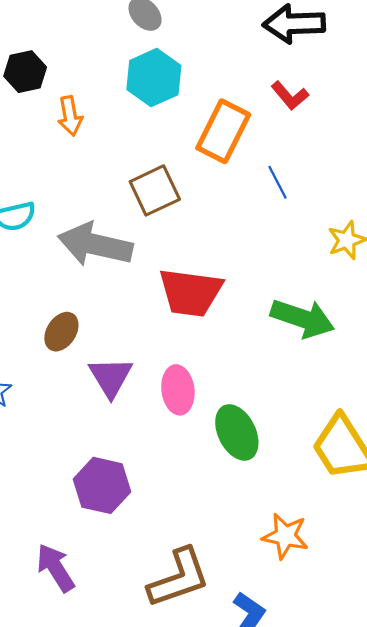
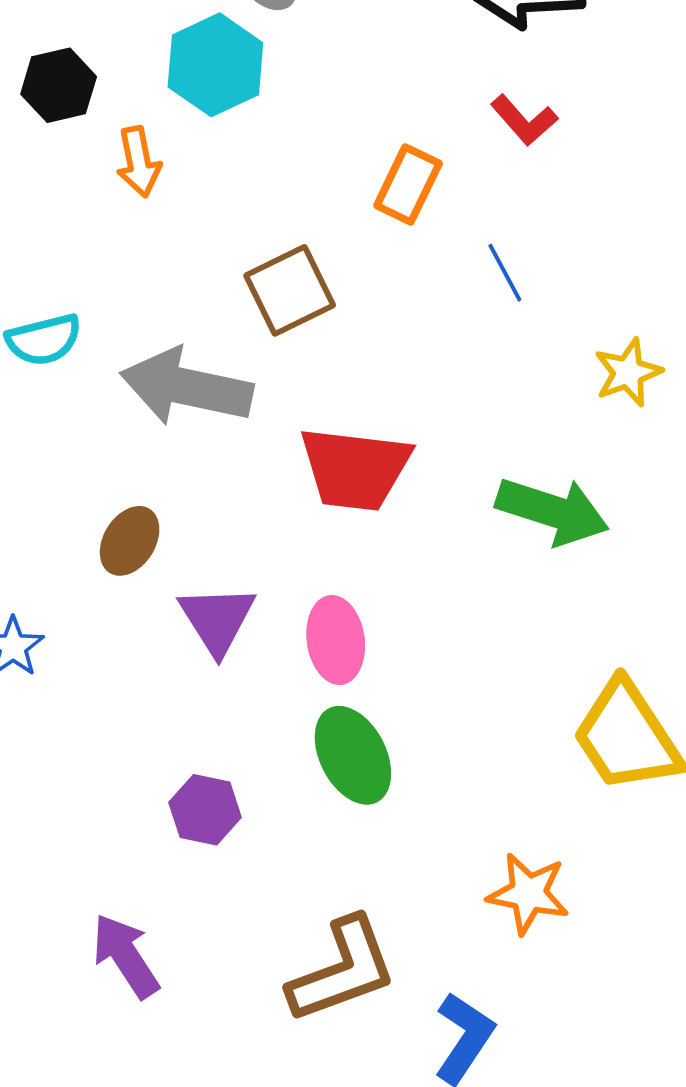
cyan hexagon: (154, 78) -> (215, 65), moved
orange rectangle: (223, 131) -> (408, 185), size x0.7
green ellipse: (237, 432) -> (353, 755), moved
purple hexagon: (102, 485) -> (205, 810), size x0.7

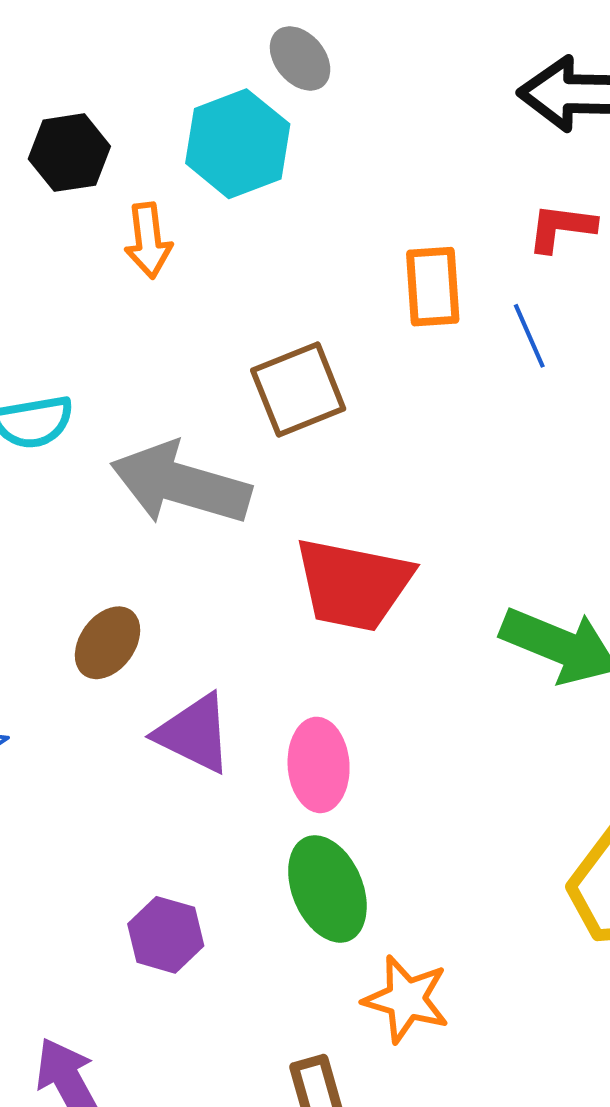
red L-shape: (524, 120) -> (561, 228), turned 134
orange rectangle: (408, 185) -> (433, 287), turned -34
blue line: (505, 273) -> (529, 336), moved
purple triangle: (217, 619) -> (194, 733), turned -36
orange star: (528, 894) -> (406, 999), moved

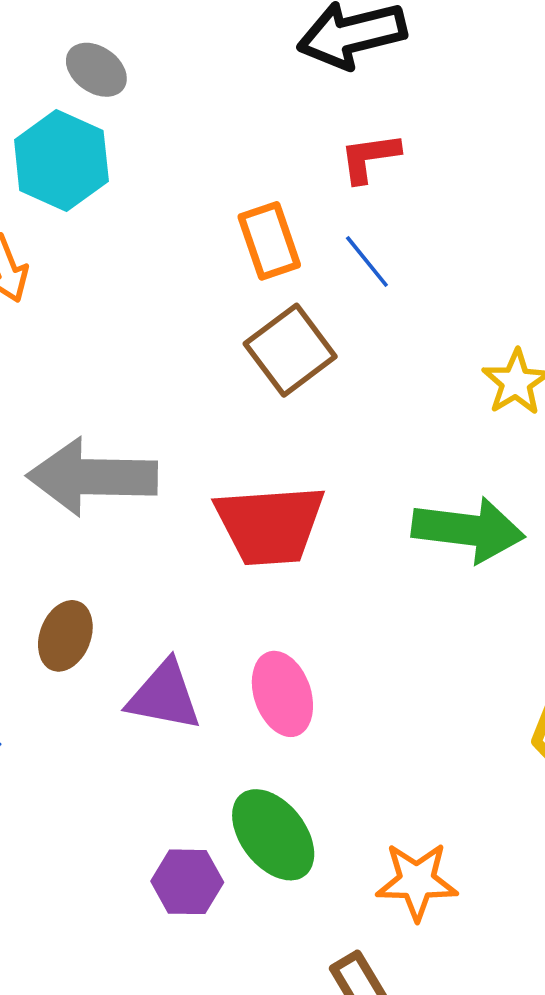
brown square: (298, 390) -> (290, 350), moved
green ellipse: (327, 889) -> (273, 835), moved

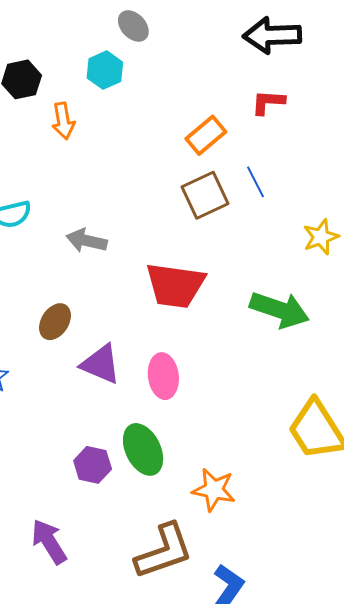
cyan hexagon: (61, 161) -> (105, 70), size x0.7
orange rectangle: (269, 241) -> (206, 135), turned 57
blue line: (367, 261) -> (255, 182), moved
gray arrow: (92, 477) -> (87, 241), size x0.6

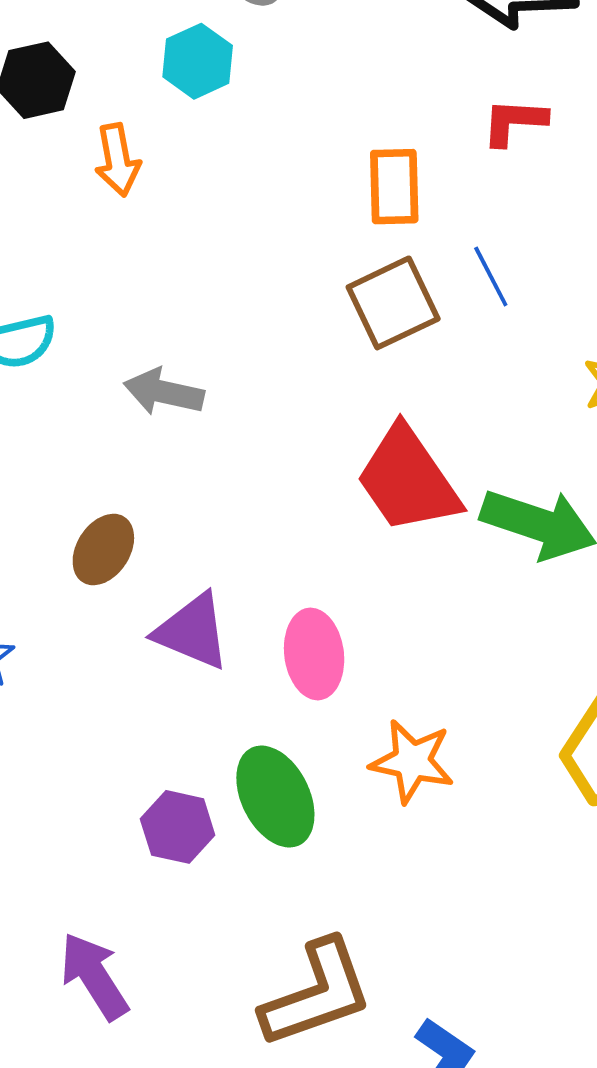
orange rectangle: (206, 135) -> (394, 187), turned -51
red trapezoid: (175, 285) -> (408, 480), moved, turned 48
orange star: (214, 490) -> (412, 761), moved

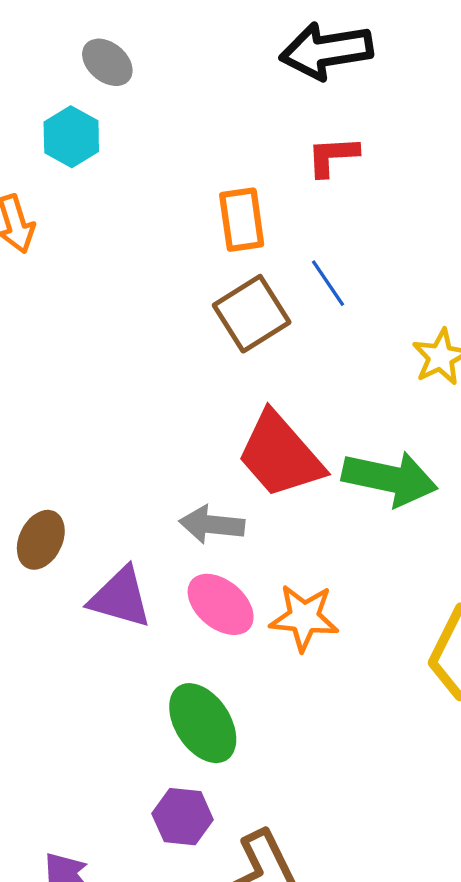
gray arrow: (164, 392) -> (212, 525), moved
pink ellipse: (314, 654) -> (221, 604), turned -36
orange star: (412, 761) -> (304, 618), moved
purple hexagon: (178, 827) -> (183, 817), moved

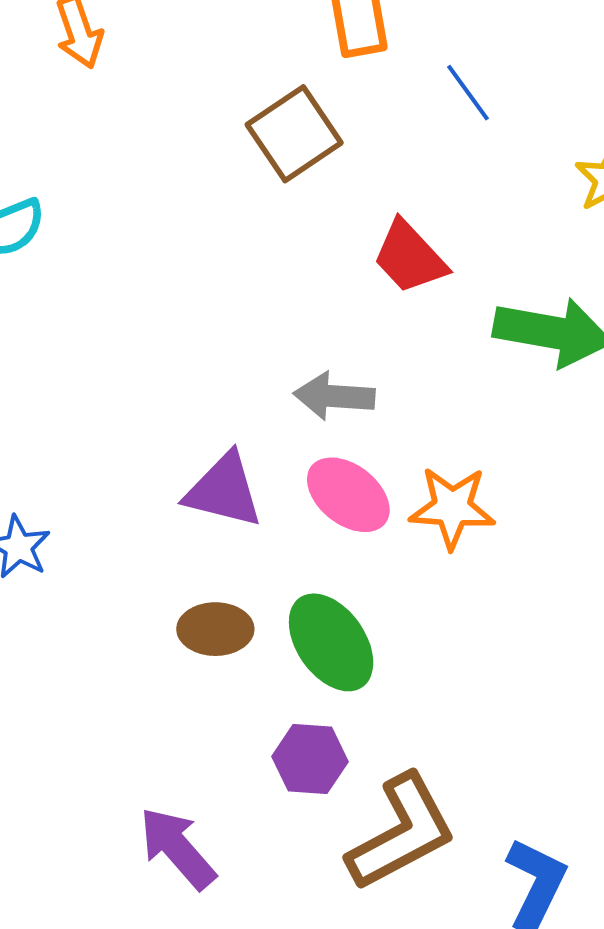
brown square: (252, 314) -> (294, 134), moved
red trapezoid: (280, 455) -> (410, 257), moved, size x0.7
brown ellipse: (41, 540) -> (215, 629), moved, turned 66

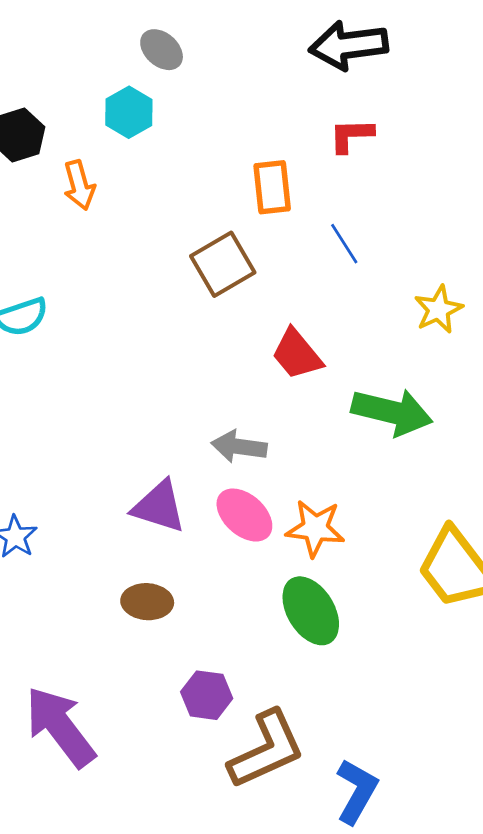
green ellipse: (331, 642) -> (311, 611), moved
purple arrow: (177, 848) -> (60, 727), moved, size x1.4

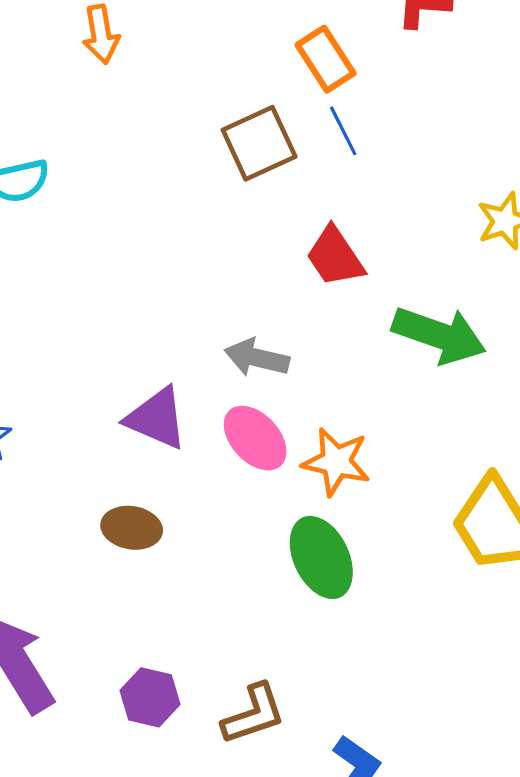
orange rectangle: (272, 187) -> (326, 59), turned -32
blue line: (344, 244) -> (343, 131), moved
purple hexagon: (207, 695) -> (150, 697), moved
brown L-shape: (266, 750) -> (254, 714), size x0.7

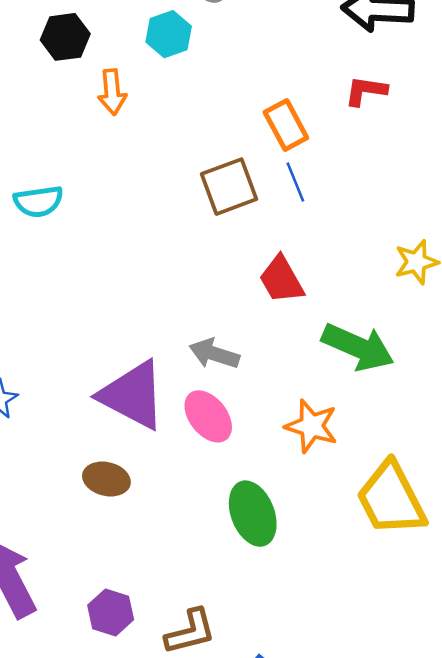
purple triangle: (157, 418) -> (132, 395), size x1.4
orange star: (336, 462) -> (311, 426), moved

